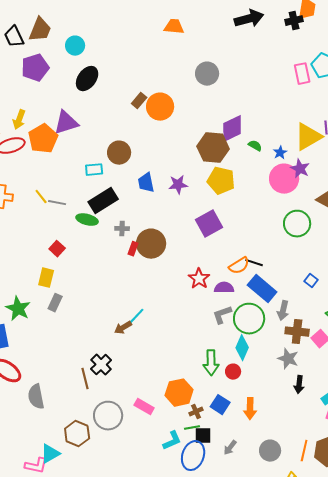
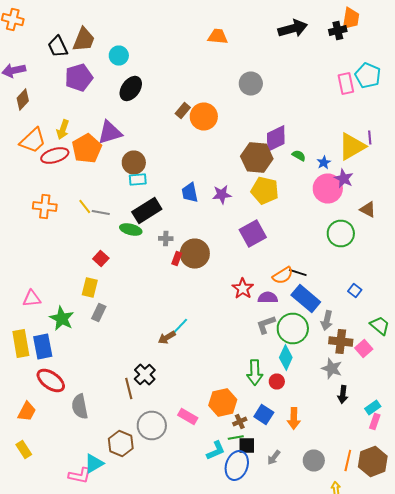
brown circle: (119, 153) -> (134, 162), moved

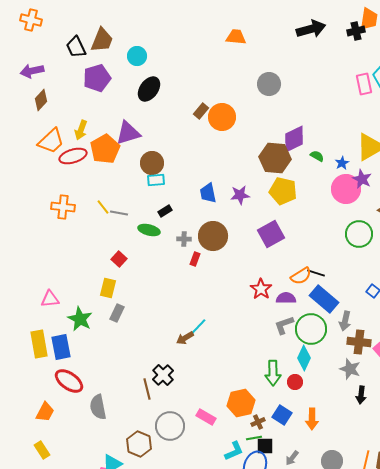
black rectangle: (147, 210) -> (165, 211), size x0.5
brown circle: (195, 254) -> (213, 236), moved

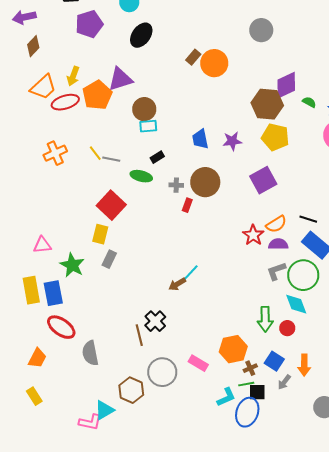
orange cross: (63, 207) -> (55, 153), turned -30
red square: (119, 259) -> (111, 205), size x1.8
orange semicircle: (301, 276) -> (276, 224), moved
cyan diamond: (304, 358) -> (296, 304), turned -45
gray arrow: (292, 458) -> (284, 382), moved

